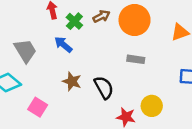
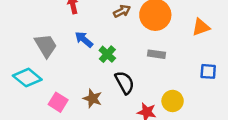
green cross: (74, 21) -> (107, 54), moved
brown star: (72, 81) -> (93, 99), moved

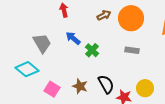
black semicircle: (125, 83) -> (106, 84), moved

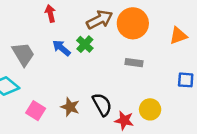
brown arrow: (104, 15) -> (100, 20), size x1.5
green cross: (92, 50) -> (85, 44), moved

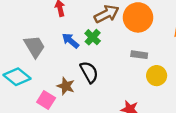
black semicircle: (102, 105) -> (89, 72), moved
brown star: (70, 107) -> (66, 86), moved
yellow circle: (150, 109) -> (157, 76), moved

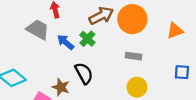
gray trapezoid: (34, 47) -> (38, 29), moved, turned -30
yellow circle: (157, 76) -> (137, 87), moved

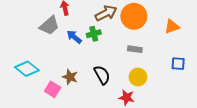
gray trapezoid: (38, 29) -> (49, 26), turned 110
green cross: (87, 39) -> (94, 34), turned 32
black semicircle: (84, 73) -> (102, 75), moved

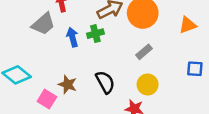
blue arrow: (74, 37) -> (72, 37), turned 35
gray rectangle: (135, 49) -> (144, 52), turned -48

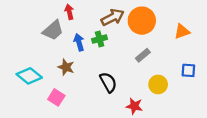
brown star: (68, 85) -> (66, 67), moved
yellow circle: (148, 85) -> (158, 84), moved

